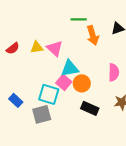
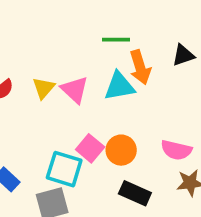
yellow triangle: (37, 47) -> (44, 88), turned -40
cyan triangle: (70, 68) -> (119, 86), moved
pink semicircle: (114, 72) -> (176, 150), moved, turned 102

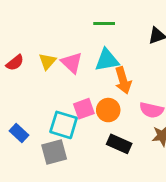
orange arrow: (140, 67) -> (123, 80), moved
pink square: (90, 148) -> (84, 109), turned 30

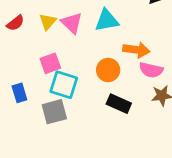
orange arrow: (123, 80) -> (136, 50), moved, turned -65
pink square: (84, 109) -> (50, 63), moved
blue rectangle: (19, 133) -> (19, 93), turned 30

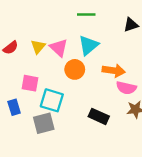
cyan triangle: (107, 20) -> (88, 45), turned -30
pink square: (50, 63) -> (30, 83), moved, turned 30
orange circle: (108, 70) -> (75, 69), moved

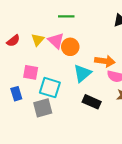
green line: (86, 14) -> (66, 16), moved
cyan triangle: (88, 45) -> (82, 73), moved
orange circle: (75, 69) -> (70, 47), moved

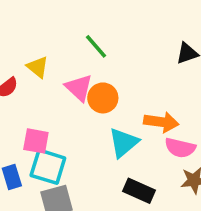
green line: (66, 16) -> (96, 46), turned 49
yellow triangle: (38, 40) -> (38, 67), moved, turned -32
cyan square: (50, 88) -> (48, 167), moved

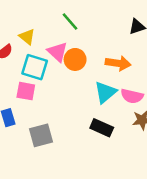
orange arrow: (161, 122) -> (118, 63), moved
cyan triangle: (123, 143) -> (105, 92), moved
cyan square: (48, 167) -> (35, 67), moved

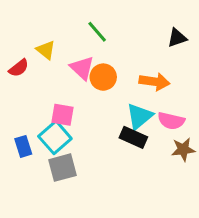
cyan square: (35, 67) -> (55, 137), moved, turned 32
pink square: (26, 91) -> (62, 115), moved
black rectangle: (102, 128) -> (133, 137), moved

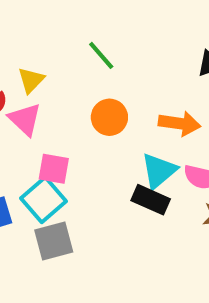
yellow triangle: (46, 50) -> (31, 80), turned 35
pink triangle: (82, 68) -> (25, 119), moved

